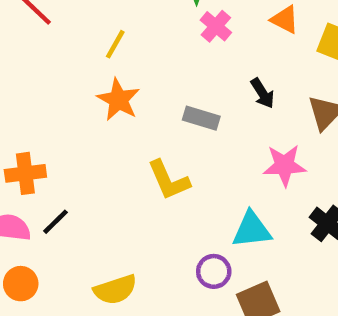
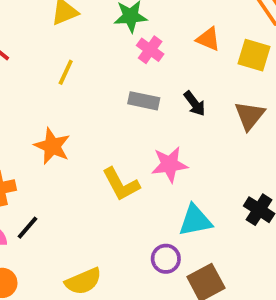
orange star: (118, 100) -> (52, 146), moved
gray rectangle: (201, 118) -> (144, 101), moved
pink star: (284, 165) -> (169, 164), moved

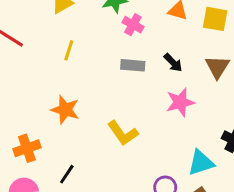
pink star: (169, 164) -> (180, 102), moved
cyan triangle: (195, 220) -> (201, 163), moved
black line: (27, 228) -> (67, 174), moved

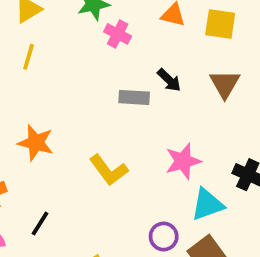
yellow line: (69, 50) -> (29, 57), moved
gray rectangle: (133, 65) -> (134, 97), moved
pink star: (180, 102) -> (183, 161), moved

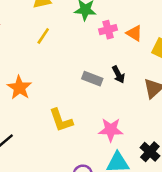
pink cross: (118, 34) -> (108, 30), moved, turned 30
yellow line: (29, 57) -> (43, 36), moved

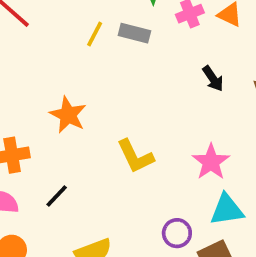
gray rectangle: (92, 79) -> (134, 33), moved
pink star: (111, 130) -> (211, 162), turned -30

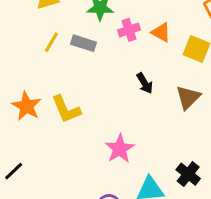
yellow L-shape: (135, 156) -> (66, 109), moved
pink star: (211, 162) -> (120, 149), moved

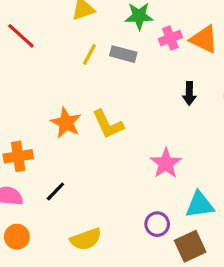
orange triangle: (161, 32) -> (204, 39), size x1.4
black arrow: (145, 83) -> (189, 93), turned 35

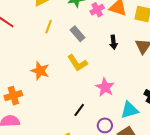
gray rectangle: (123, 54) -> (77, 34), moved, turned 42
yellow L-shape: (108, 124) -> (77, 63), moved
black line: (55, 191) -> (79, 110), moved

